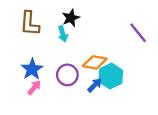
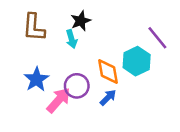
orange diamond: (95, 62) -> (108, 72), turned 70
cyan hexagon: (111, 76) -> (137, 61), moved
pink arrow: (34, 87) -> (59, 100), moved, size x1.5

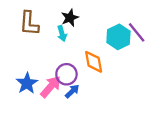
cyan hexagon: (137, 61) -> (118, 37), moved
blue star: (36, 79) -> (27, 83), moved
blue arrow: (108, 98) -> (72, 91), moved

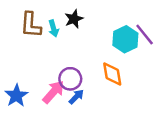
cyan arrow: (62, 34) -> (53, 28), moved
orange diamond: (94, 62) -> (112, 74), moved
blue star: (27, 83) -> (16, 96), moved

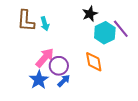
black star: (74, 19) -> (90, 14), moved
pink arrow: (53, 92) -> (45, 58), moved
blue star: (16, 96) -> (39, 80), moved

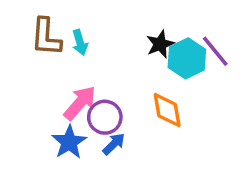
black star: (90, 14) -> (160, 44), moved

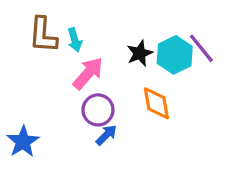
black star: (160, 44) -> (140, 53), moved
pink arrow: (80, 103) -> (88, 73), moved
blue star: (69, 142) -> (23, 142), moved

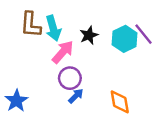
cyan arrow: (75, 40) -> (53, 28), size x1.5
black star: (140, 53) -> (89, 35), moved
orange diamond: (156, 103) -> (120, 102), moved

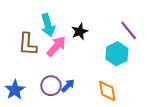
brown L-shape: (31, 25) -> (28, 44), moved
cyan hexagon: (125, 39) -> (117, 54), moved
purple circle: (70, 78) -> (51, 86), moved

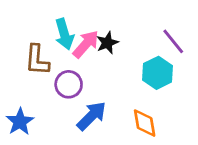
pink arrow: (56, 46) -> (86, 44), moved
purple circle: (51, 86) -> (69, 84), moved
blue arrow: (68, 86) -> (92, 116), size x1.6

